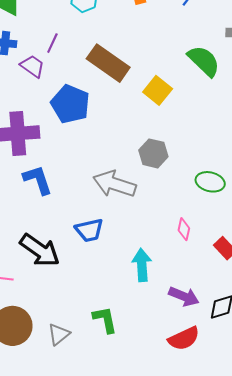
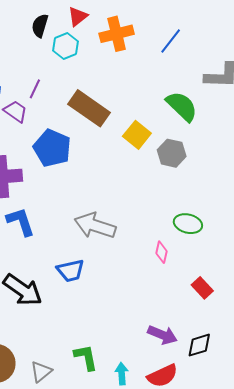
gray hexagon: (153, 153) -> (172, 153), moved
pink diamond: (184, 229) -> (161, 252), moved
cyan arrow: (142, 265) -> (122, 374), moved, size x0.7

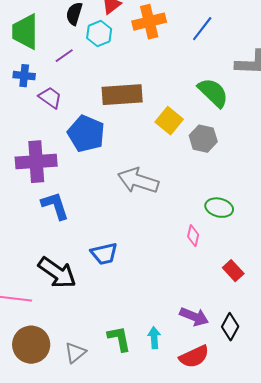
purple line: (35, 89) -> (64, 56), moved, turned 30
brown rectangle: (89, 108) -> (122, 95), turned -39
gray arrow: (95, 226) -> (138, 181), moved
black diamond: (199, 345) -> (230, 327), turned -44
cyan arrow: (122, 374) -> (154, 338), moved

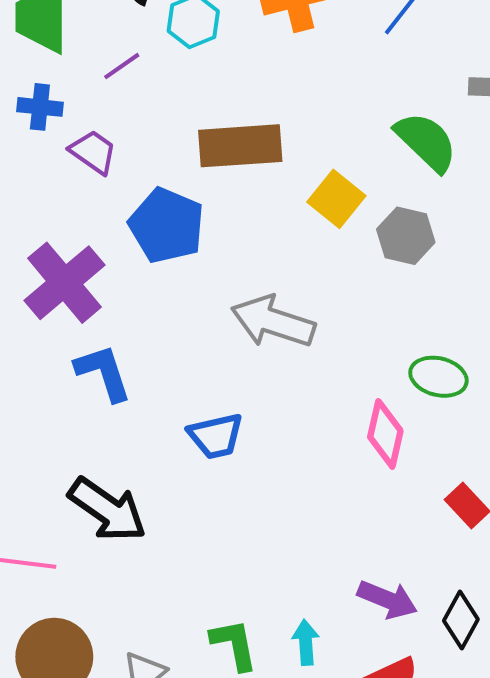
purple cross: (36, 162) -> (65, 283), turned -36
pink diamond: (193, 236) -> (385, 434), size x1.5
blue trapezoid: (104, 254) -> (216, 436), moved

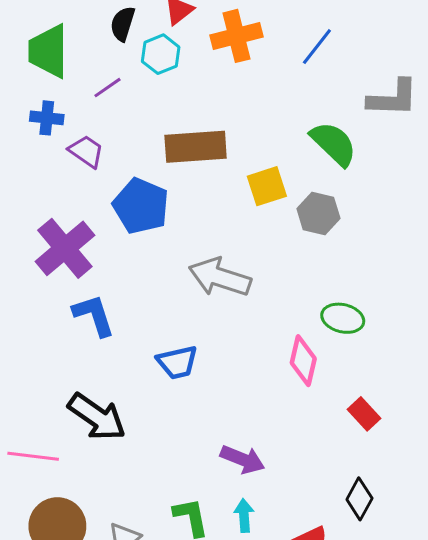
yellow square: (336, 199) -> (267, 186), turned 33
purple arrow: (387, 599) -> (243, 459), moved

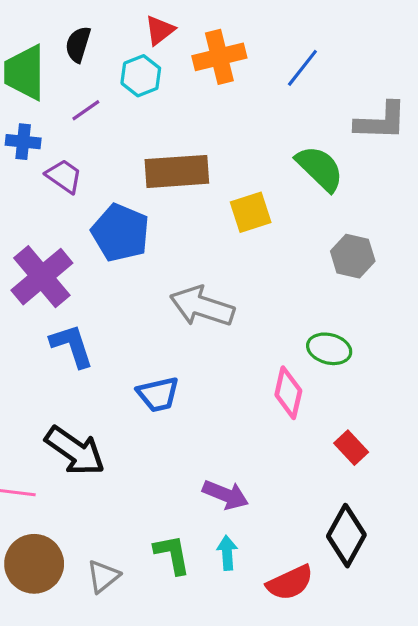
black semicircle: (123, 24) -> (78, 44), moved
gray hexagon: (318, 214) -> (353, 256), moved
black diamond: (359, 499) -> (346, 536), size x1.4

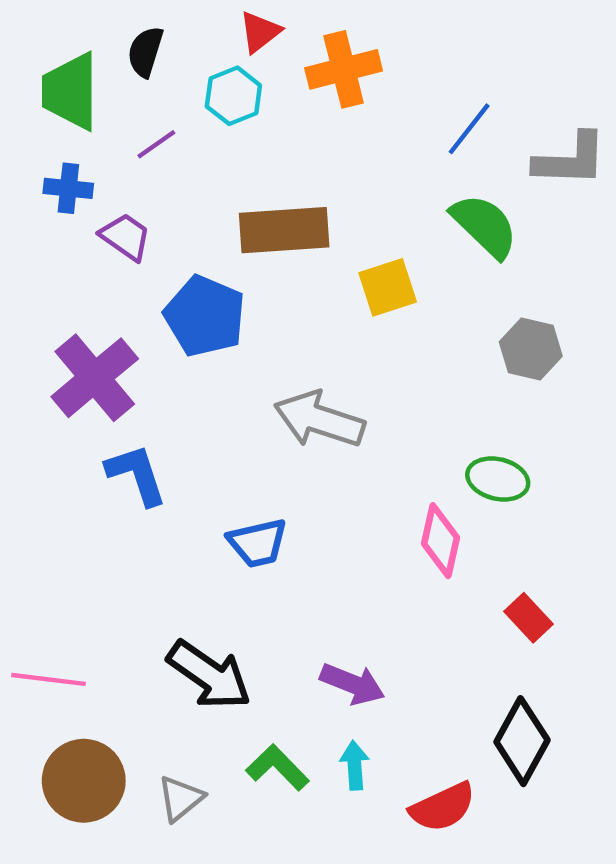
blue line: (302, 68) -> (469, 129), moved
black arrow: (75, 451) -> (209, 675), moved
green L-shape: (172, 554) -> (277, 768), turned -33

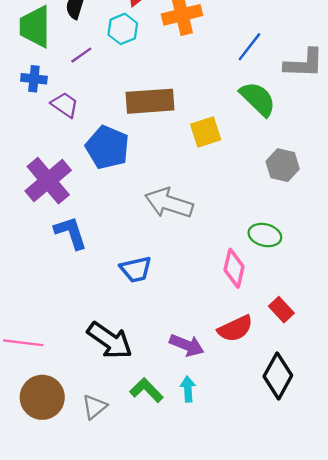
red semicircle: (443, 807) -> (235, 329), moved

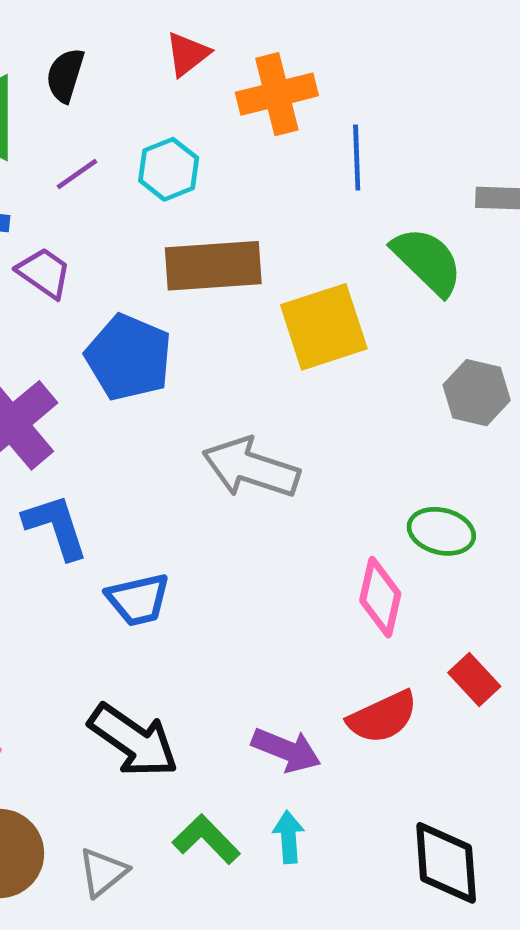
cyan hexagon: (123, 29) -> (169, 169), moved
blue line: (249, 47) -> (357, 158), moved, turned -40
yellow square: (206, 132) -> (324, 327), size x1.4
blue trapezoid: (136, 269) -> (138, 600), moved
black diamond: (278, 376) -> (446, 863), moved, turned -33

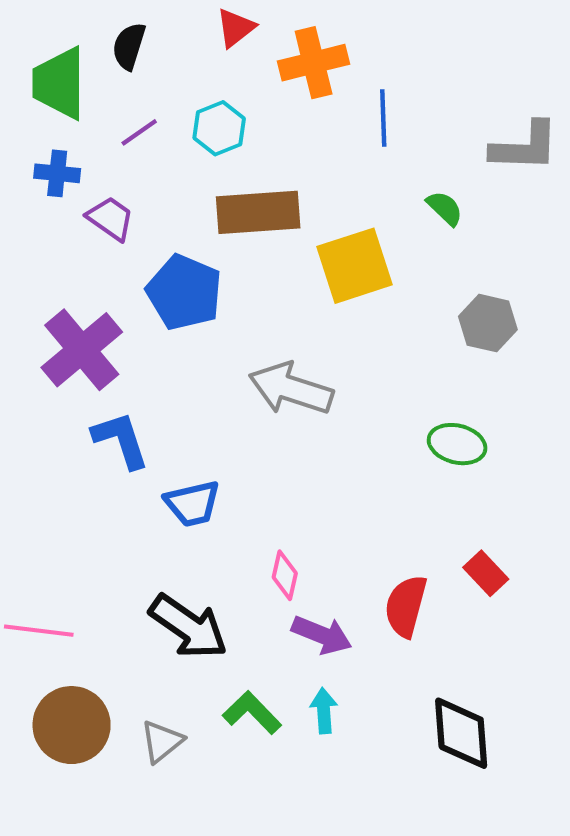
green semicircle: (427, 261) -> (445, 208), size x0.6
pink diamond: (380, 597) -> (285, 575), moved, size x0.7
red semicircle: (383, 717) -> (406, 606), turned 130

